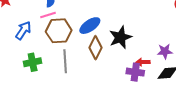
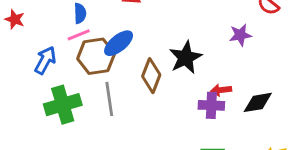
blue ellipse: (90, 26) -> (119, 43), moved
purple star: (165, 51) -> (240, 35), moved
green cross: (33, 62) -> (63, 105), size x1.4

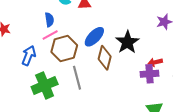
blue ellipse: (119, 43) -> (94, 37), moved

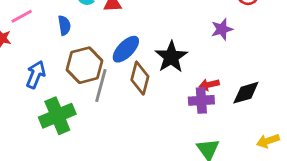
pink line: (50, 35) -> (22, 16), moved
gray line: (77, 78) -> (101, 86), moved, turned 30

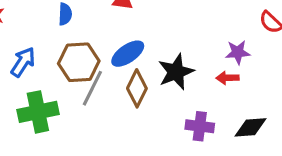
red arrow: (209, 85) -> (228, 78), moved

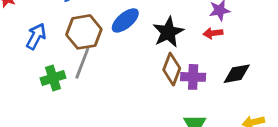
gray line: (92, 88) -> (82, 63), moved
brown diamond: (137, 88) -> (172, 69), moved
green cross: (38, 112) -> (53, 78), size x0.7

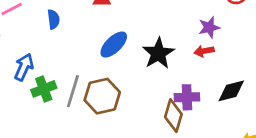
brown hexagon: (84, 32) -> (102, 96), moved
brown diamond: (172, 69) -> (173, 116), moved
green cross: (53, 78) -> (44, 89), moved

